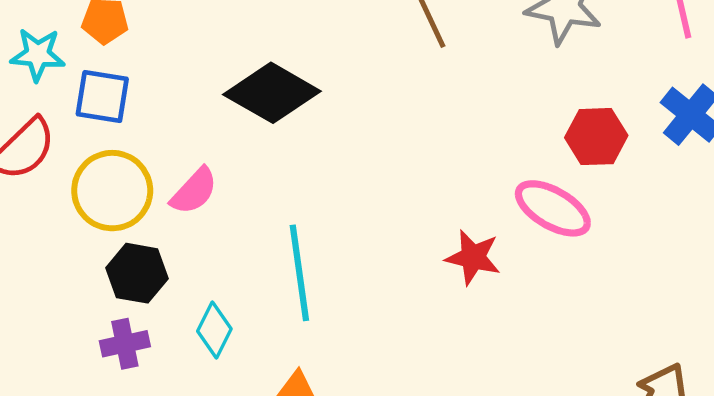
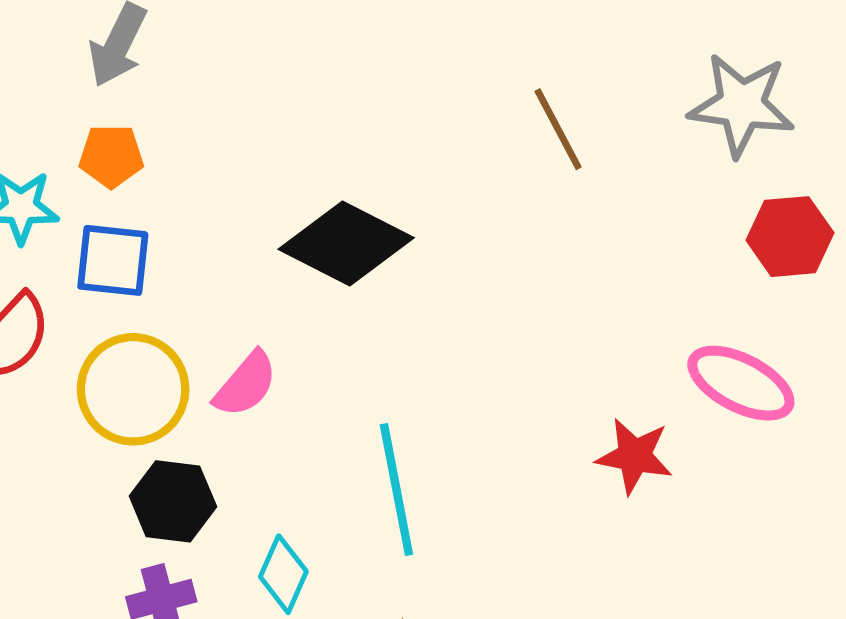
red hexagon: (596, 137) -> (790, 237), moved

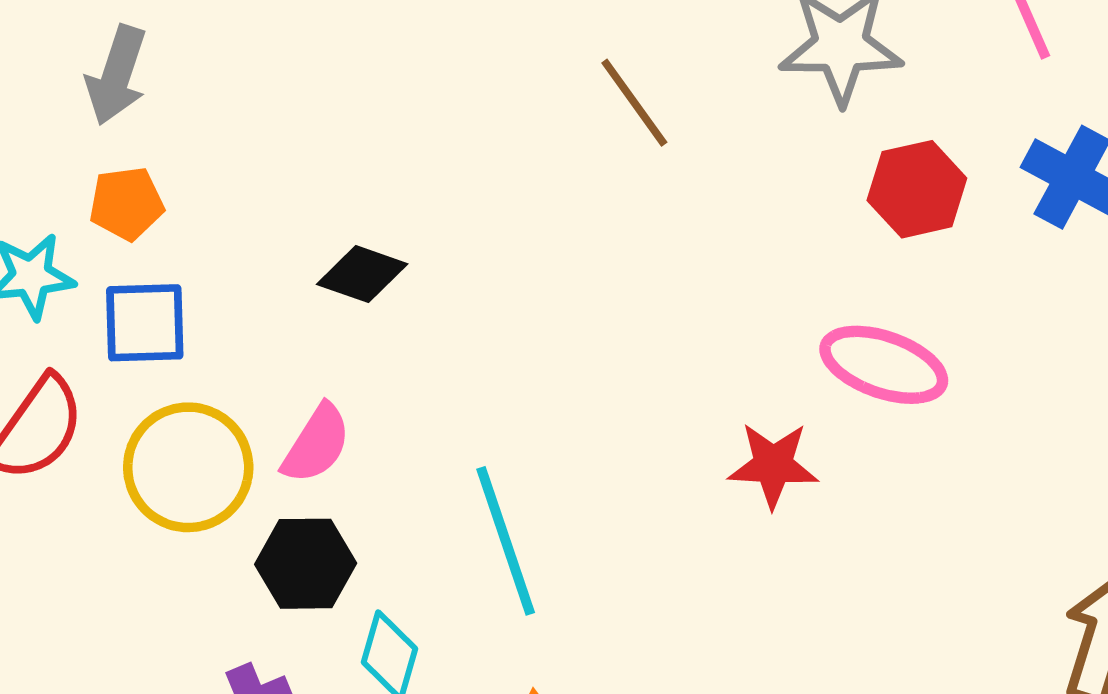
black diamond: (346, 244) -> (362, 274), moved, size x0.6
black hexagon: (173, 501) -> (306, 564), moved

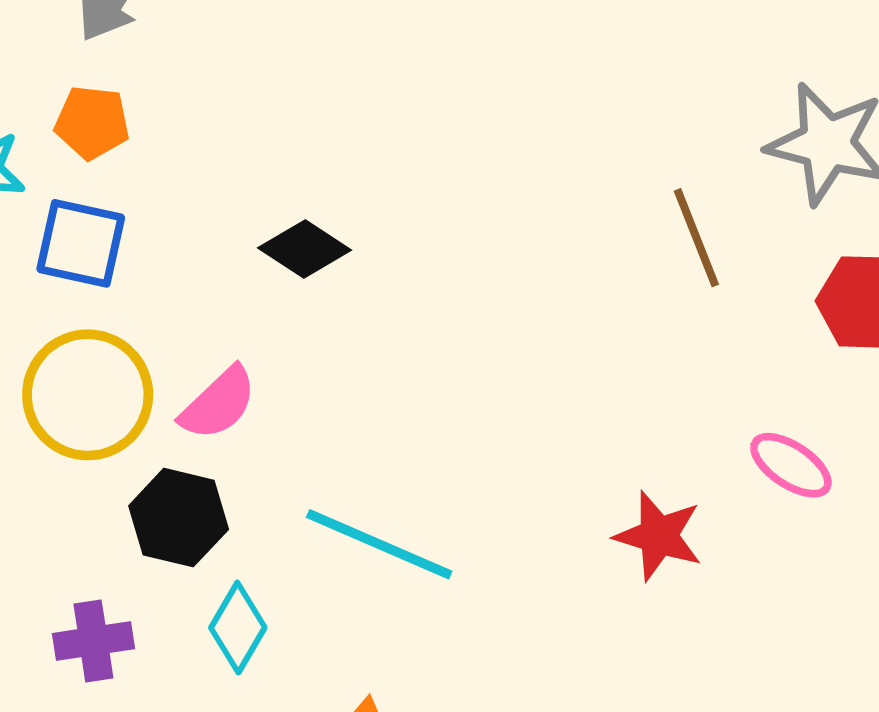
brown line: (634, 103) -> (696, 238), moved
pink ellipse: (884, 365) -> (791, 465), size x0.7
cyan line: (506, 541) -> (379, 544), turned -62

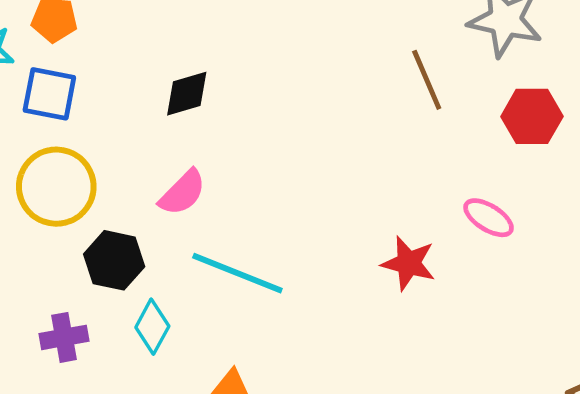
black diamond: (305, 249) -> (187, 94), turned -48
pink semicircle: (218, 403) -> (182, 193), moved

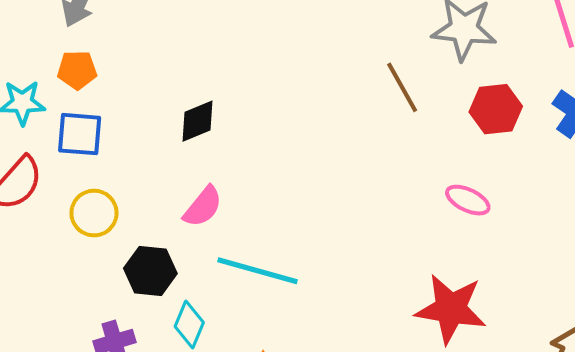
yellow circle: (56, 187) -> (94, 213), size x0.7
red star: (409, 263) -> (451, 309), moved, size x1.5

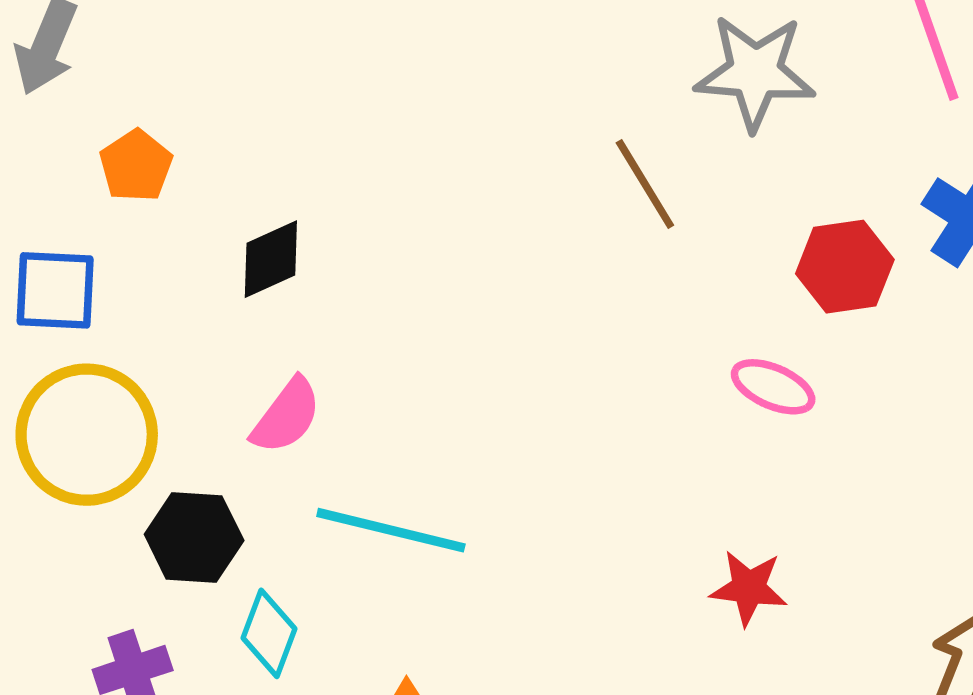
orange pentagon: (77, 70) -> (136, 166), moved, turned -30
red hexagon: (496, 109) -> (845, 267), moved
yellow circle: (94, 213) -> (87, 435), size x1.6
red star: (451, 309) -> (749, 588), size x0.6

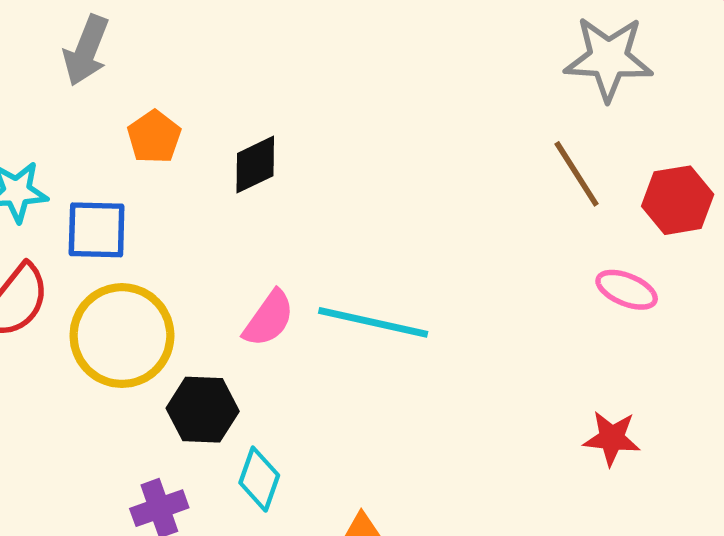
brown line: (645, 184) -> (577, 174), moved
black diamond: (271, 259) -> (255, 165), moved
cyan line: (391, 530) -> (373, 322), moved

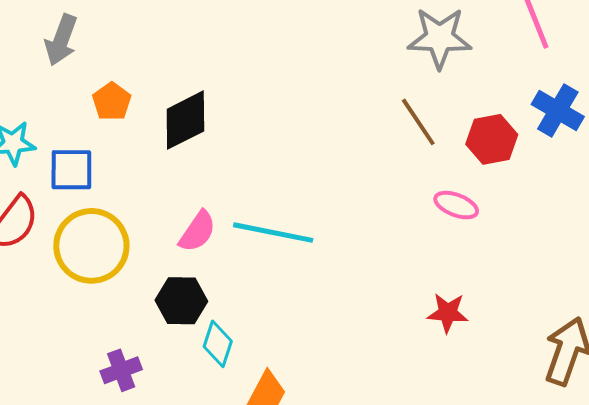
black diamond: (255, 165) -> (185, 120), size x1.4
black hexagon: (203, 410) -> (181, 301), moved
cyan diamond: (259, 479) -> (218, 344), moved

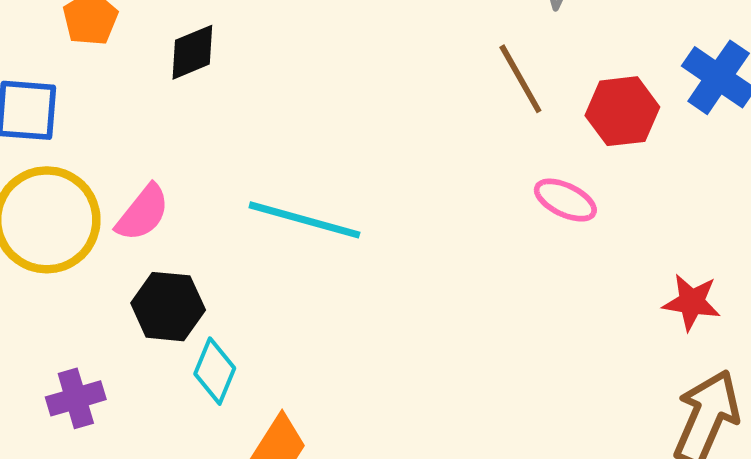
black diamond: (185, 120) -> (192, 52), size x0.7
pink semicircle: (197, 231) -> (143, 213), moved
red star: (448, 313) -> (692, 302), moved

